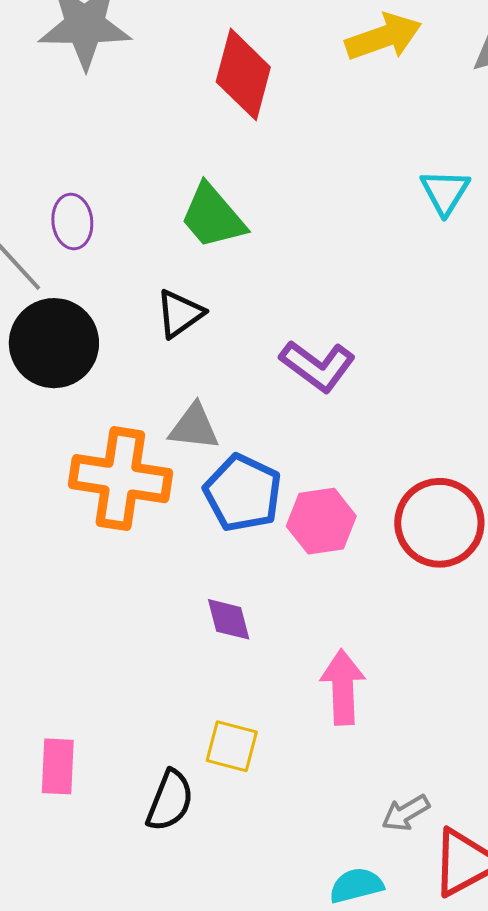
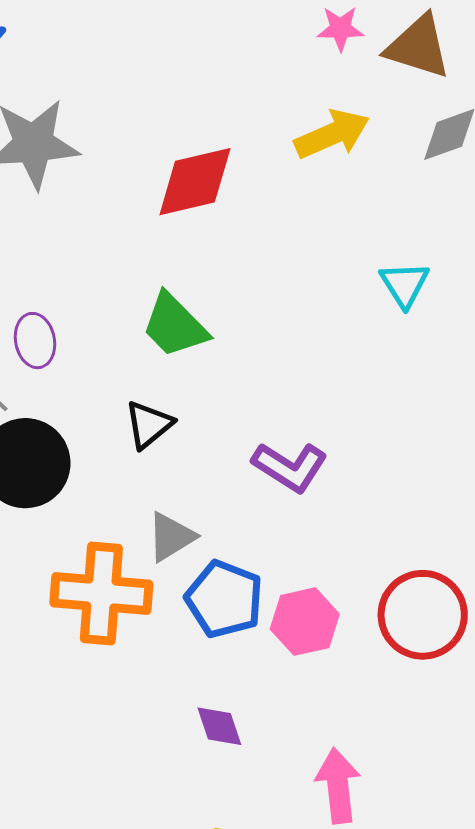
red diamond: (243, 74) -> (195, 182), turned 66
gray triangle: (194, 427) -> (171, 537), turned -34

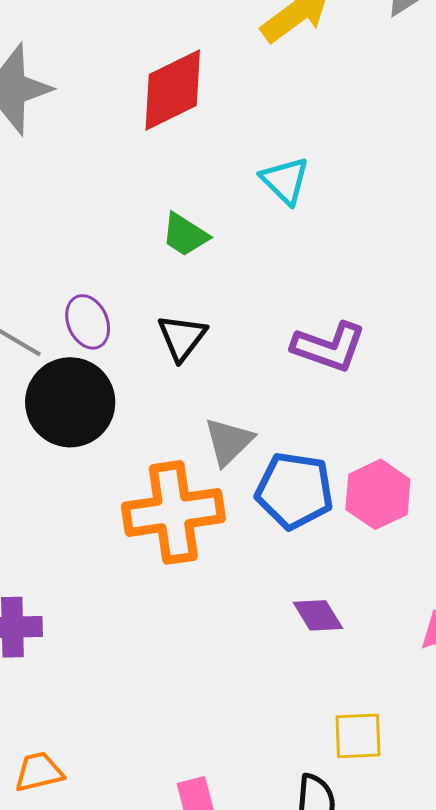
cyan triangle: (405, 284) -> (285, 181), moved
green trapezoid: (175, 325) -> (185, 235), size x0.7
purple ellipse: (35, 341) -> (88, 322), moved

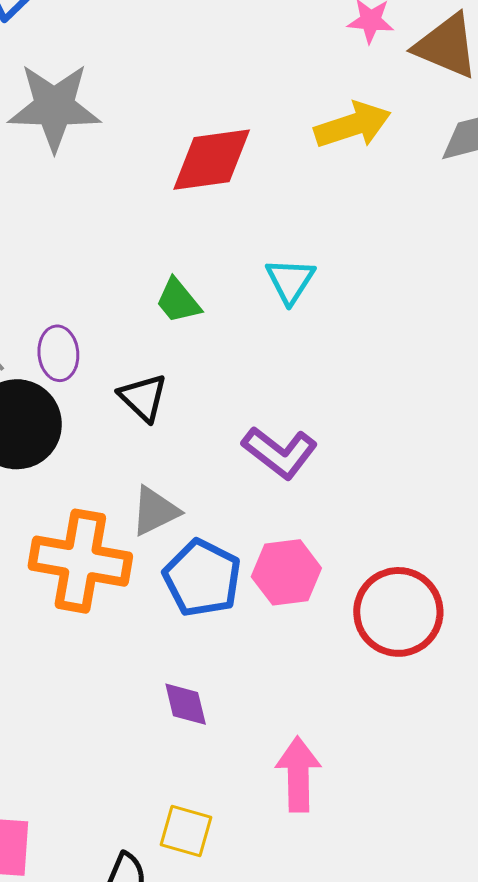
black triangle: (182, 337) -> (143, 397), turned -42
pink hexagon: (378, 494) -> (286, 572), moved

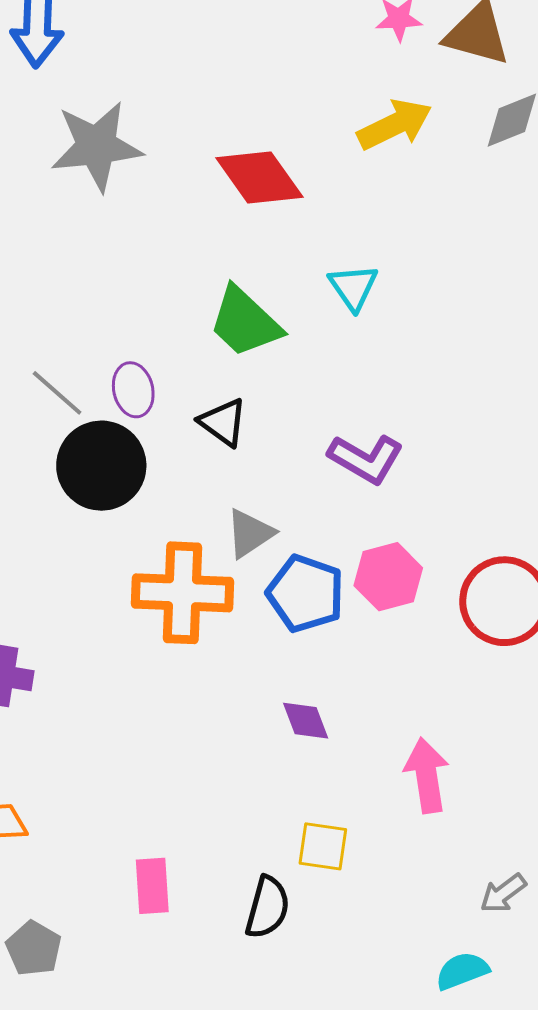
red diamond: (212, 160) -> (259, 177), turned 70
green trapezoid: (178, 301) -> (245, 322), size x1.6

